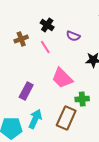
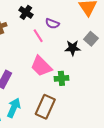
pink line: (45, 47) -> (38, 36), moved
green cross: (82, 99) -> (61, 78), moved

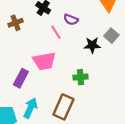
pink trapezoid: (41, 66) -> (44, 61), moved, turned -55

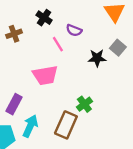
green cross: (81, 77) -> (84, 104), moved, turned -32
purple rectangle: (21, 78) -> (14, 104), moved

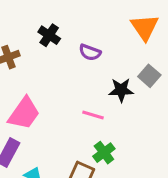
pink line: (58, 44) -> (93, 115), moved, turned -42
pink trapezoid: (45, 75) -> (24, 113), moved, turned -45

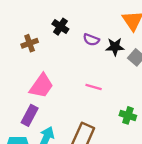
black star: (121, 90) -> (115, 47), moved
green cross: (104, 153) -> (128, 115), moved, turned -35

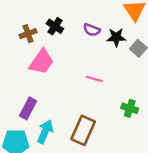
black cross: (60, 27) -> (55, 26), moved
pink trapezoid: (41, 86) -> (41, 62), moved

